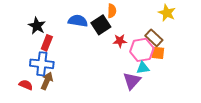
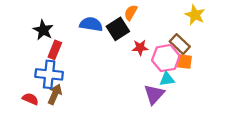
orange semicircle: (112, 11) -> (131, 13), turned -152

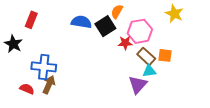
black star: (43, 30) -> (13, 44), moved
brown rectangle: (180, 44) -> (146, 56), moved
red rectangle: (55, 50) -> (31, 20), moved
pink hexagon: (166, 58) -> (140, 31), moved

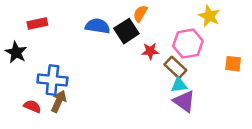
red rectangle: (31, 20) -> (37, 24), turned 56
pink hexagon: (140, 31) -> (188, 44), moved
orange square: (165, 55) -> (233, 64), moved
purple triangle: (138, 85) -> (184, 101), moved, turned -36

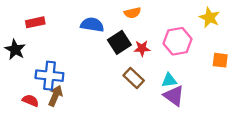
orange semicircle: (140, 13) -> (132, 13), turned -133
yellow star: (209, 16) -> (209, 18), moved
black square: (126, 31) -> (119, 42), moved
brown rectangle: (175, 67) -> (134, 78), moved

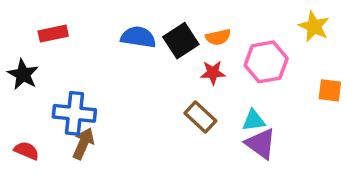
orange semicircle: (132, 13) -> (218, 37), moved
black square: (119, 42) -> (181, 41), moved
red semicircle: (31, 101) -> (27, 151), moved

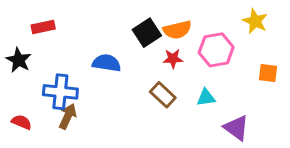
blue semicircle: (138, 37) -> (107, 63), moved
orange semicircle: (218, 37) -> (177, 30), size x1.4
purple triangle: (261, 144) -> (236, 128), moved

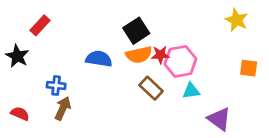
red rectangle: (43, 27) -> (40, 25), turned -35
orange semicircle: (177, 30) -> (139, 55), moved
pink hexagon: (216, 50) -> (180, 61), moved
blue cross: (60, 92) -> (56, 86), size x0.6

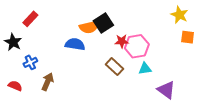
orange semicircle: (139, 55) -> (89, 27), moved
orange square: (249, 68) -> (188, 37), moved
blue cross: (56, 86) -> (30, 62), moved, turned -32

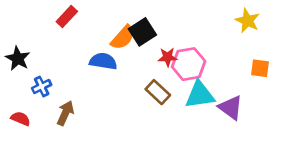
red rectangle: (30, 19) -> (67, 16), moved
orange semicircle: (89, 27) -> (123, 37), turned -36
orange square: (188, 37) -> (260, 68), moved
cyan triangle: (145, 69) -> (200, 95), size x1.6
purple triangle: (166, 90) -> (231, 107), moved

